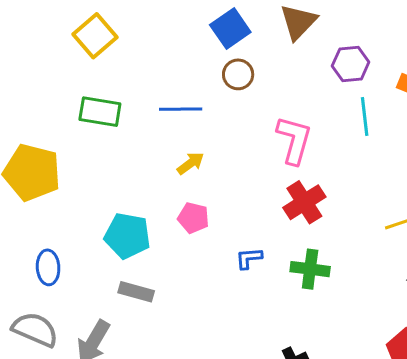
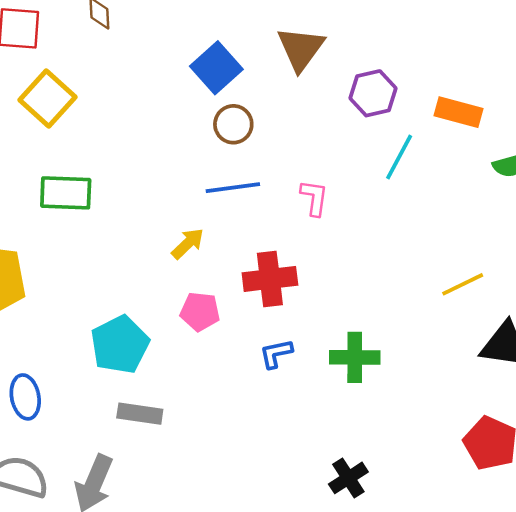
blue line: (181, 109) -> (233, 188), moved
cyan line: (365, 117) -> (399, 157), turned 42
pink L-shape: (294, 140) -> (314, 198), size x0.6
red cross: (304, 202) -> (270, 279), moved, turned 33
cyan pentagon: (127, 236) -> (120, 345), turned -30

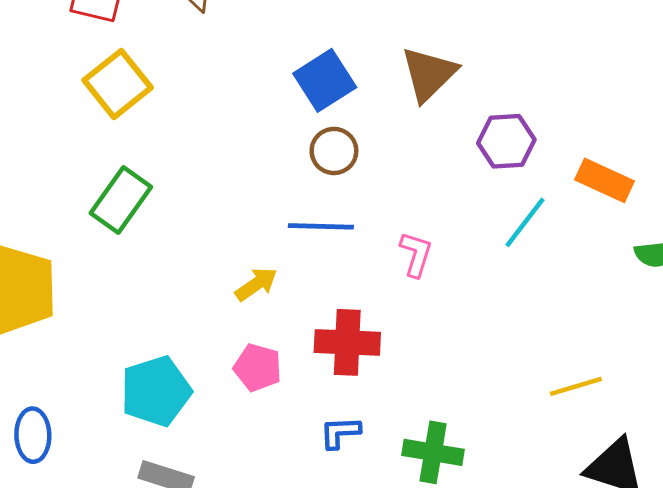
green rectangle: (66, 193) -> (121, 200), turned -66

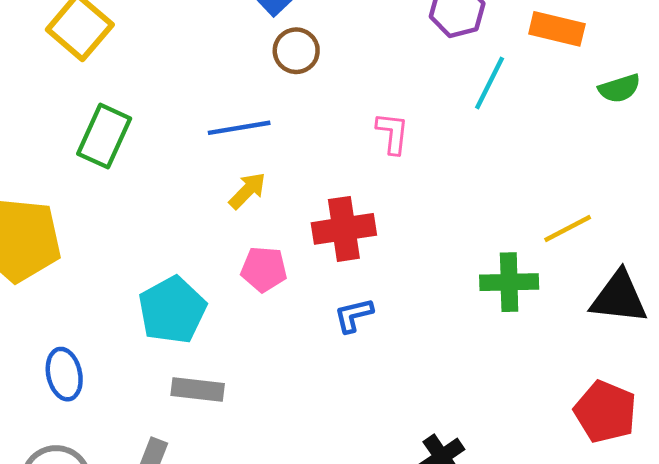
blue line: (321, 226) -> (239, 128), moved
green cross: (433, 452) -> (509, 282), moved

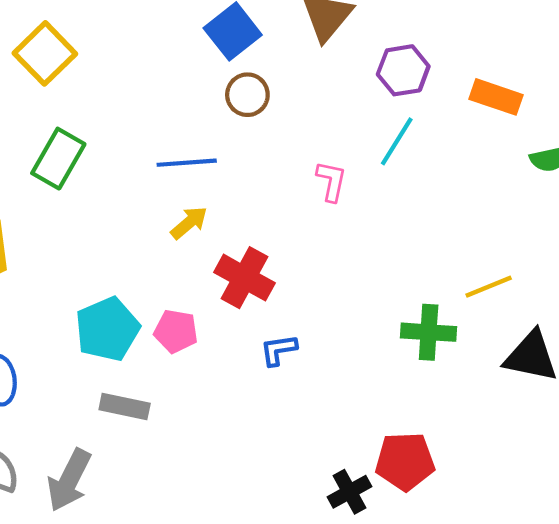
cyan line: (490, 83) -> (397, 141), moved
red cross: (344, 229) -> (245, 278), moved, turned 32
pink pentagon: (264, 269) -> (176, 331), moved
red pentagon: (605, 412) -> (405, 461), moved, turned -30

